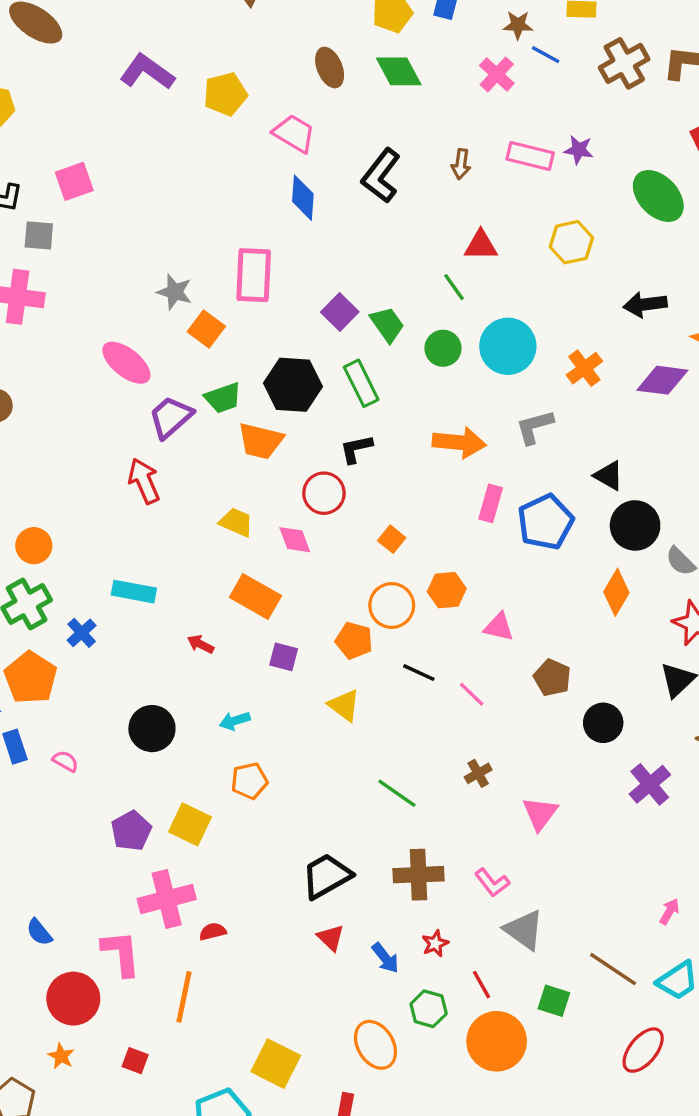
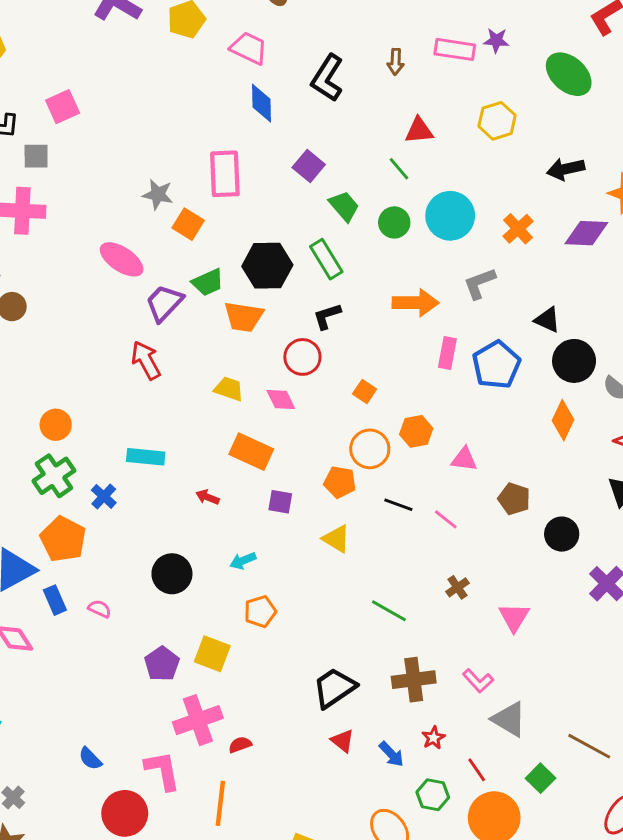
purple square: (340, 312) -> (309, 166), moved
green square: (554, 1001) -> (540, 778), turned 32

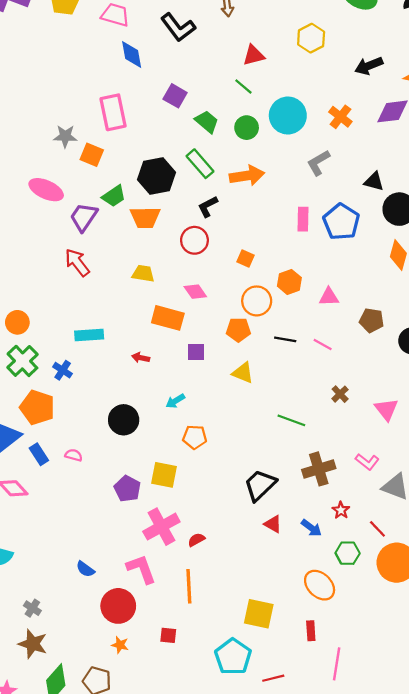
black L-shape: (327, 78) -> (178, 27), turned -60
orange arrow: (415, 303) -> (247, 176), moved
pink diamond: (281, 399) -> (195, 292), moved
orange pentagon: (260, 611) -> (195, 437), turned 30

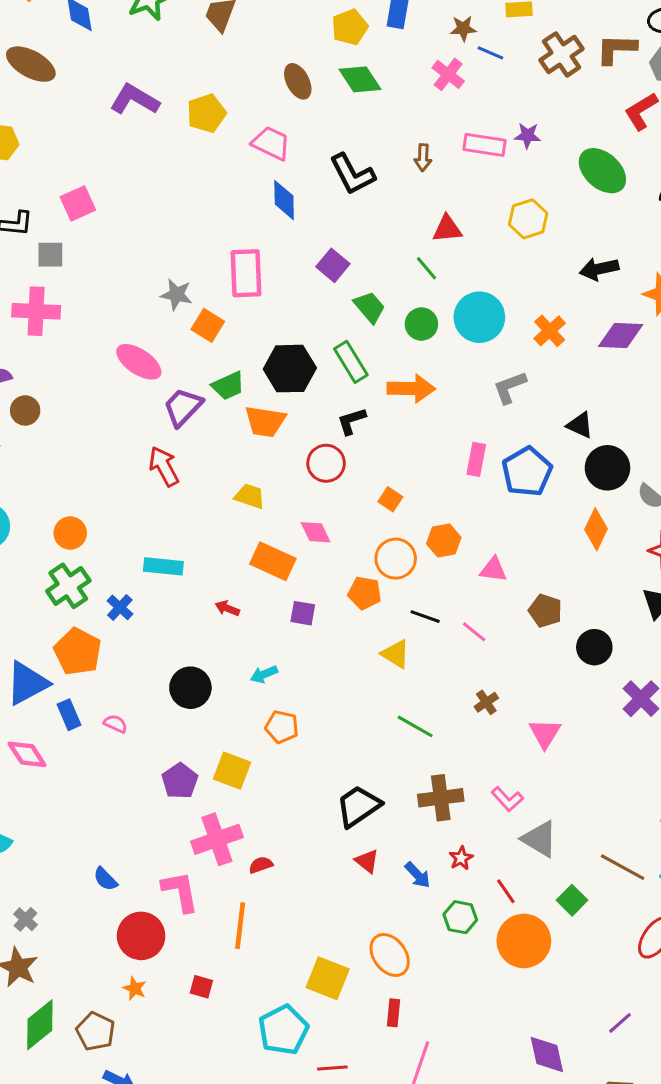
yellow triangle: (243, 373) -> (396, 654), moved
orange ellipse: (320, 585) -> (390, 955), moved

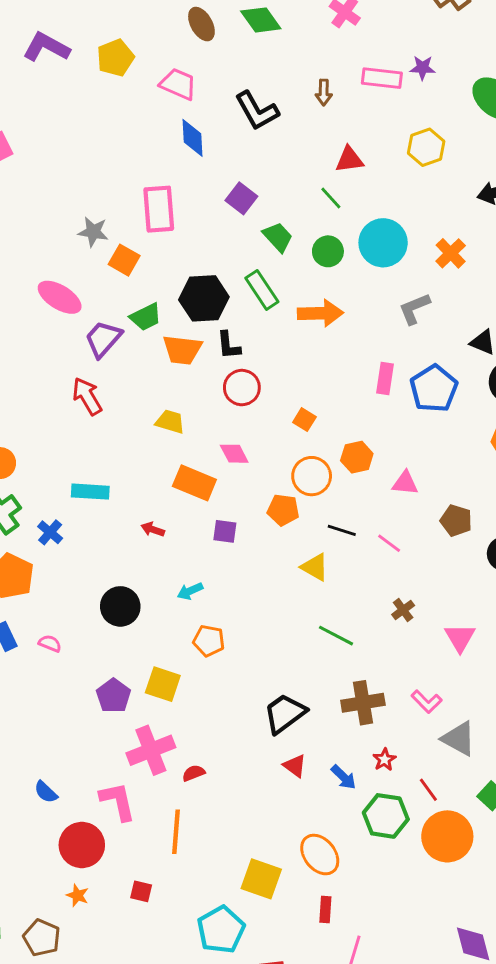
black L-shape: (352, 421) -> (229, 345), moved, turned -76
green hexagon: (460, 917) -> (386, 816), size x1.4

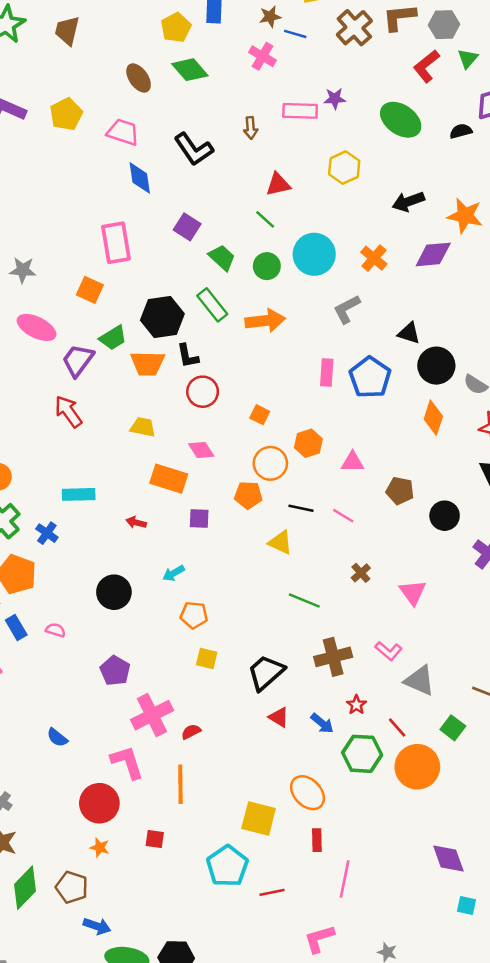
gray star: (93, 232) -> (23, 270), moved
yellow square: (163, 684) -> (207, 659), moved, size x0.7
blue semicircle: (46, 792) -> (57, 738), moved

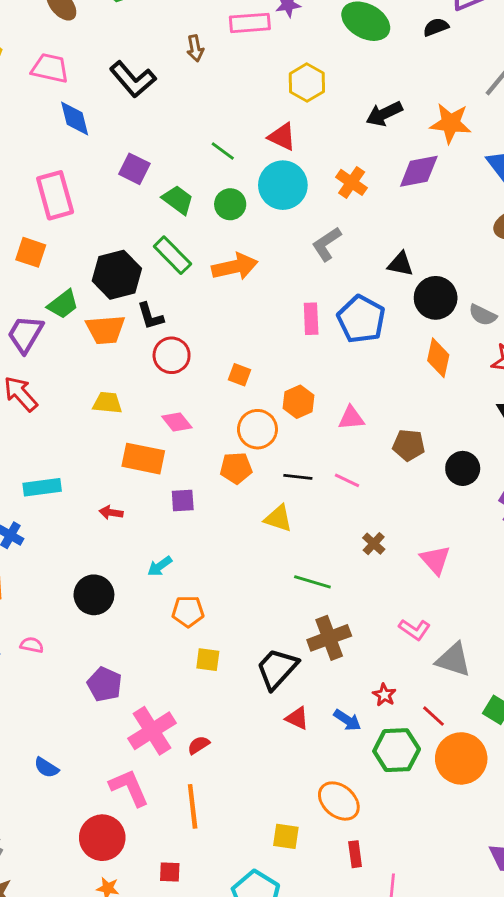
red triangle: (278, 184) -> (282, 137), moved, turned 44
brown cross: (333, 657) -> (329, 638), moved
yellow square: (259, 819) -> (286, 836), size x0.7

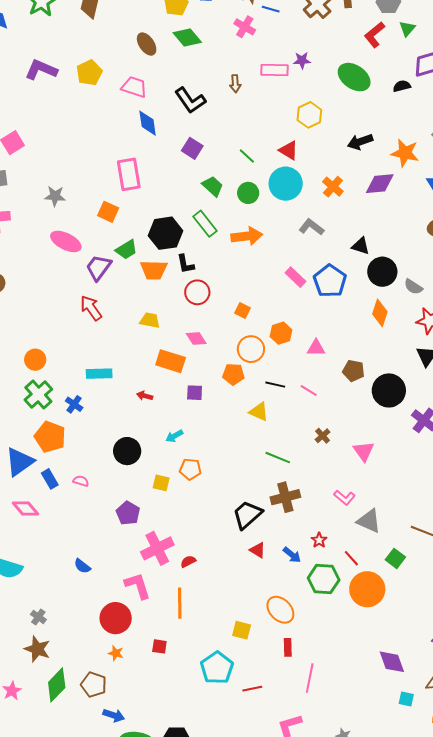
purple square: (134, 169) -> (192, 148), moved
gray L-shape: (327, 244) -> (311, 227), turned 65
pink rectangle: (311, 319) -> (296, 277), turned -50
black circle: (463, 468) -> (389, 390), size x1.4
yellow square: (208, 660) -> (161, 483), moved

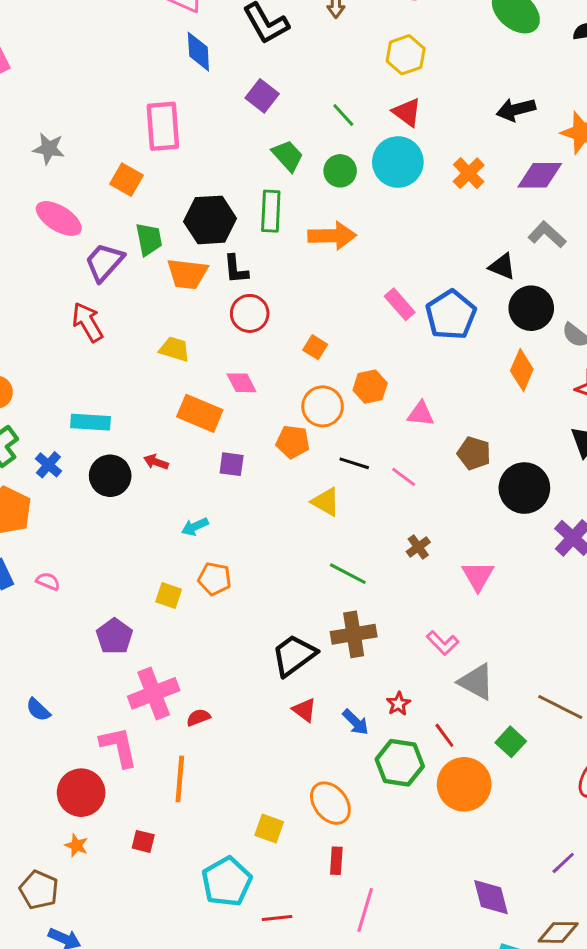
yellow hexagon: (309, 115) -> (406, 55), moved
green rectangle: (205, 224) -> (271, 211), turned 36
gray L-shape: (311, 227) -> (547, 235), moved
green trapezoid: (126, 250) -> (149, 239), turned -75
black circle: (127, 451) -> (110, 476), moved

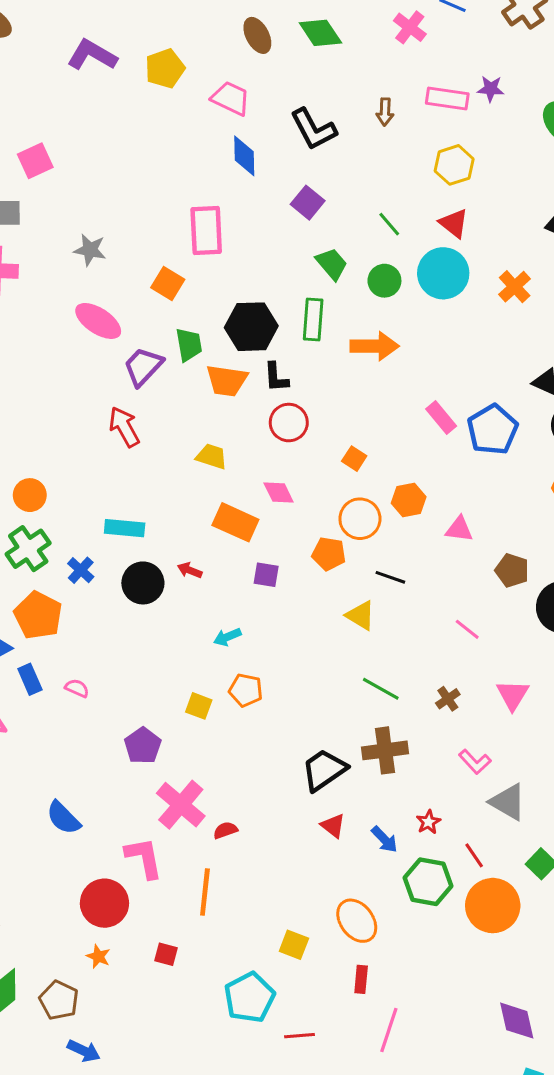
pink line: (404, 477) -> (467, 629), moved
brown cross: (418, 547) -> (448, 699), moved
pink cross: (154, 693) -> (181, 805), turned -30
blue semicircle: (38, 710) -> (63, 818), size x1.4

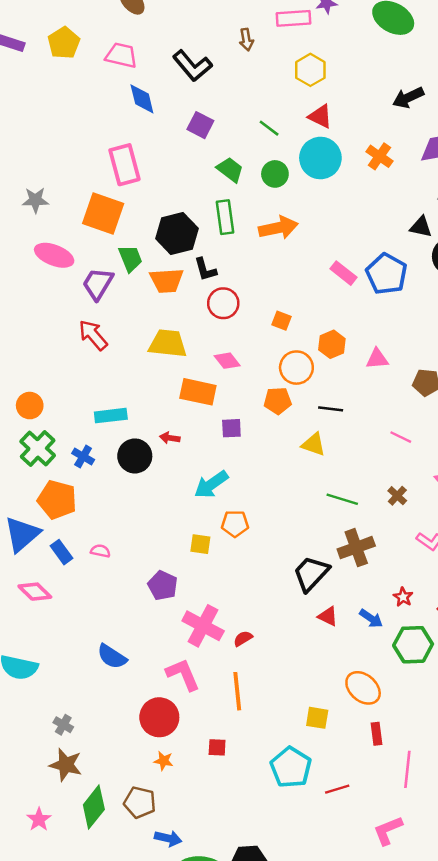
orange square: (168, 284) -> (103, 213), size x1.6
yellow trapezoid: (212, 456) -> (168, 344), size x1.5
cyan arrow: (227, 637) -> (211, 484), size x1.6

